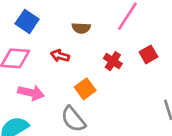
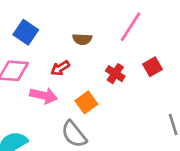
red arrow: (60, 56) -> (60, 68), turned -48
pink arrow: (31, 93) -> (44, 96), moved

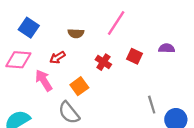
red square: (152, 67) -> (134, 56), turned -35
pink arrow: (44, 96) -> (44, 80), turned -135

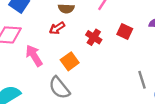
red arrow: (57, 57) -> (57, 28), moved

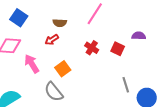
red square: (125, 31) -> (118, 49), moved
red cross: (94, 37) -> (92, 48), moved

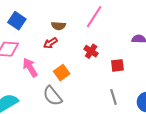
red square: (118, 49) -> (117, 65), moved, turned -32
gray line: (126, 85) -> (113, 97), moved

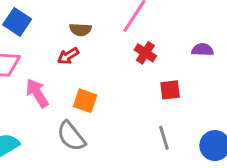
red cross: (91, 51) -> (145, 53), moved
orange square: (62, 73) -> (85, 101), turned -35

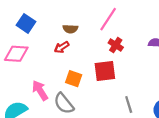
red square: (170, 90) -> (105, 71), moved, size x1.5
pink arrow: (37, 93) -> (40, 90), moved

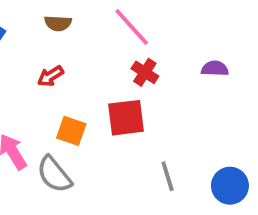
pink line: (108, 19) -> (132, 27), turned -75
brown semicircle: (70, 29) -> (58, 23), moved

